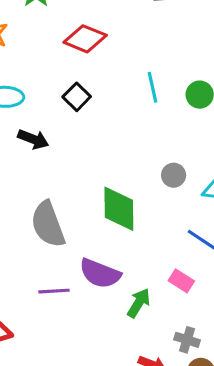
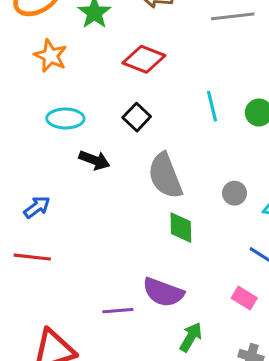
green diamond: (119, 209) -> (181, 228), size x0.7
gray semicircle: (48, 224) -> (165, 176), moved
green arrow: (139, 303) -> (191, 337), moved

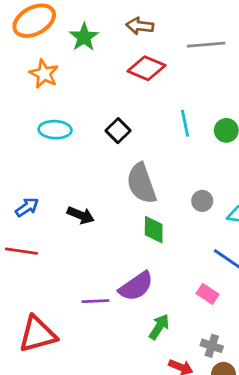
red diamond: (144, 59) -> (146, 68), moved
black arrow: (94, 160) -> (81, 215), moved
purple semicircle: (163, 292) -> (136, 286), turned -57

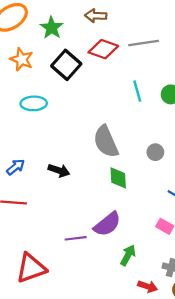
gray line: (206, 45) -> (144, 43), moved
black square: (118, 131) -> (66, 65), moved, size x1.5

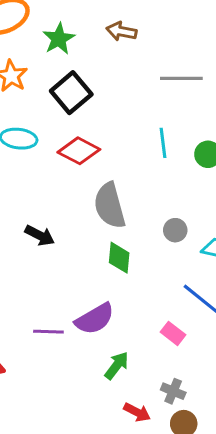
red diamond: (103, 49) -> (79, 151), moved

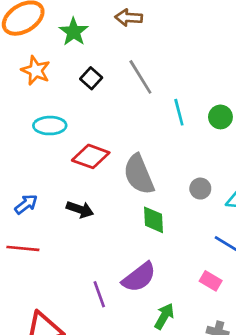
gray line: (181, 78) -> (140, 77), moved, turned 66
black square: (71, 93) -> (91, 78), size x0.6
red diamond: (79, 151) -> (91, 156), moved
purple line: (48, 332) -> (99, 294), turned 76

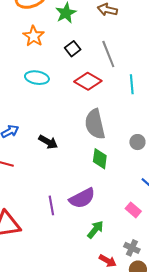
red diamond: (91, 156) -> (88, 81), moved

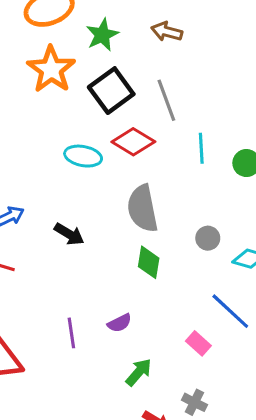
orange star: (34, 36) -> (51, 69), size x1.4
black square: (73, 49) -> (111, 91), size x1.8
cyan ellipse: (37, 78) -> (83, 156), moved
purple semicircle: (82, 198) -> (119, 323), size x0.6

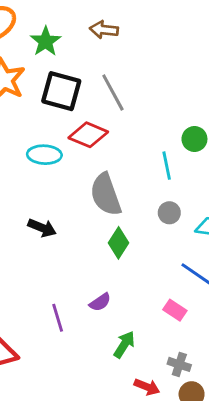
black square: (111, 91) -> (61, 91), turned -30
cyan line: (201, 148) -> (167, 166), moved
green diamond: (149, 262) -> (119, 243), turned 32

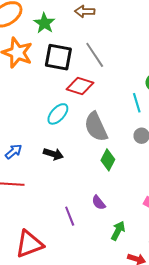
cyan ellipse: (44, 155) -> (58, 114), moved, turned -45
purple semicircle: (100, 302) -> (99, 203), turned 91

